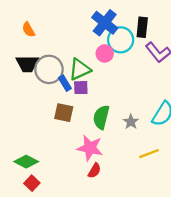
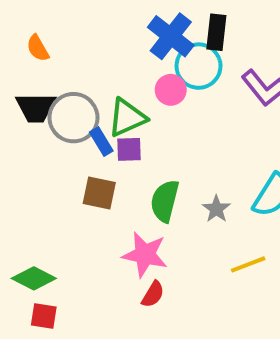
black rectangle: (142, 27) -> (216, 32), moved
red square: (32, 183) -> (44, 316), turned -35

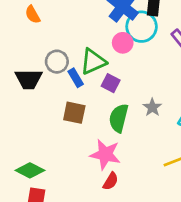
black trapezoid: (36, 108) -> (29, 79), moved
gray circle: (73, 118) -> (57, 62), size x0.7
purple square: (129, 149) -> (111, 83), moved, turned 30
gray star: (216, 209) -> (152, 107), moved

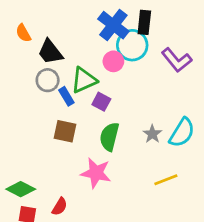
black trapezoid: (29, 79) -> (50, 52), moved, turned 52
gray star: (152, 107) -> (152, 134), moved
red semicircle: (111, 181) -> (60, 207), moved

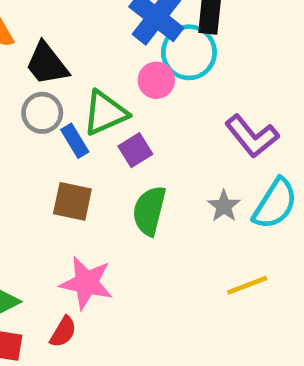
purple L-shape: (177, 60) -> (252, 136), moved
purple square: (101, 102) -> (135, 150), turned 30
pink star: (96, 173) -> (86, 283), moved

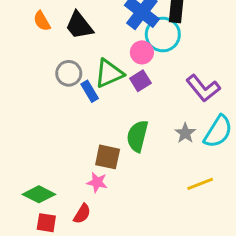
black trapezoid: (47, 64) -> (79, 26), moved
purple square: (135, 150) -> (140, 81), moved
brown square: (72, 201) -> (108, 157), moved
pink star: (86, 283) -> (97, 182), size x0.6

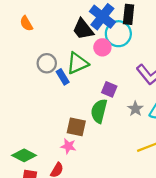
black trapezoid: (79, 26) -> (83, 29), moved
purple square: (140, 81) -> (109, 89), moved, turned -35

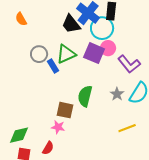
pink circle: (102, 47) -> (108, 48), moved
purple square: (109, 89) -> (94, 53), moved, size x1.5
green diamond: (24, 155) -> (19, 135), turned -40

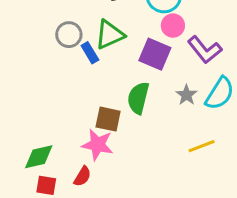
purple square: (94, 53) -> (155, 54), moved
pink star: (58, 127) -> (98, 145), size x1.5

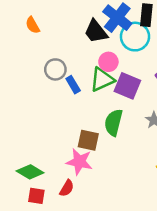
pink circle: (173, 26) -> (108, 62), moved
green triangle: (110, 35) -> (102, 80), moved
green diamond: (39, 157) -> (30, 172), turned 44

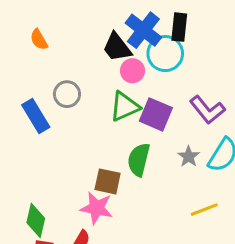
pink circle: (108, 62) -> (132, 71), moved
blue rectangle: (73, 85) -> (36, 116), moved, size x1.5
green diamond: (30, 172) -> (36, 220), turned 72

